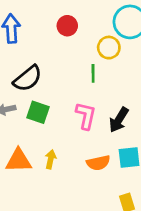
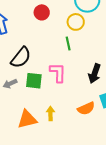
pink L-shape: (86, 116) -> (58, 73), moved

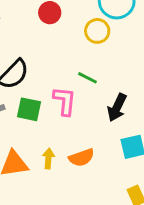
green line: (68, 44) -> (87, 78), moved, turned -56
orange semicircle: (86, 108) -> (82, 158), moved

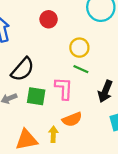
yellow circle: (97, 31) -> (79, 48), moved
orange semicircle: (82, 158) -> (72, 119), moved

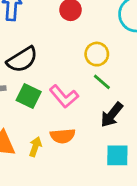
green line: (81, 69) -> (102, 82), moved
pink L-shape: (64, 88) -> (64, 96), turned 120

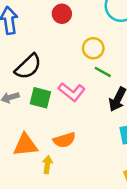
orange semicircle: (63, 136) -> (64, 140), moved
yellow arrow: (35, 147) -> (47, 165), moved

